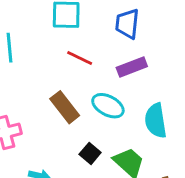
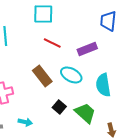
blue trapezoid: (127, 24) -> (108, 21), moved

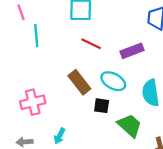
black square: (59, 107) -> (102, 106), moved, turned -32
cyan arrow: (25, 122) -> (60, 136), turned 104

